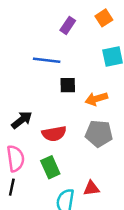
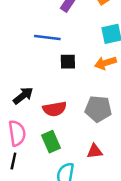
orange arrow: (96, 99) -> (105, 63), moved
red triangle: (91, 188) -> (95, 151), moved

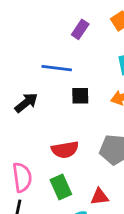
black arrow: (23, 96) -> (26, 103), moved
red triangle: (95, 151) -> (100, 197), moved

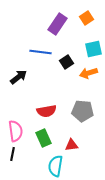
purple rectangle: (80, 29) -> (57, 24), size x1.5
black square: (80, 96) -> (66, 62), moved, turned -32

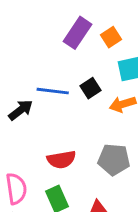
orange square: (86, 18) -> (111, 37), moved
blue line: (40, 52) -> (53, 91), moved

